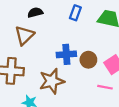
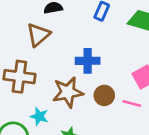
brown circle: (88, 60) -> (104, 95), moved

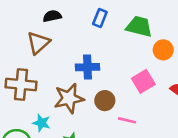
pink line: (132, 104) -> (127, 120), moved

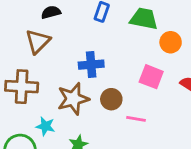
pink square: (143, 81) -> (151, 77), turned -35

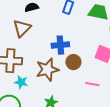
brown circle: (111, 99) -> (73, 62), moved
cyan star: (45, 126) -> (21, 82), moved

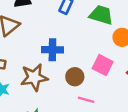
brown circle: (73, 62) -> (75, 77), moved

